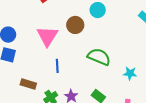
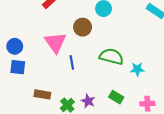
blue line: (57, 66) -> (72, 62), moved
cyan star: (130, 73) -> (137, 69), moved

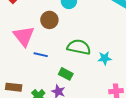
blue line: (72, 62) -> (41, 55), turned -64
green rectangle: (116, 97) -> (66, 74), moved

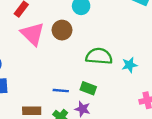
pink triangle: (24, 36) -> (32, 34), moved
blue line: (41, 55) -> (61, 91), moved

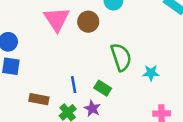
green semicircle: (99, 56) -> (121, 57), turned 55
blue line: (61, 91) -> (74, 85), turned 63

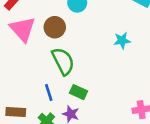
green semicircle: (121, 57) -> (63, 61), moved
cyan star: (151, 73) -> (122, 41), moved

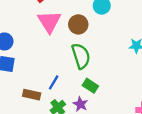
blue line: (49, 93) -> (54, 82), moved, turned 40

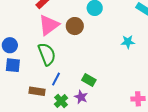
pink triangle: (49, 22) -> (49, 25), turned 30
green semicircle: (81, 56) -> (47, 54), moved

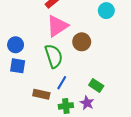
brown circle: (75, 26) -> (82, 42), moved
green cross: (61, 101) -> (66, 106), turned 32

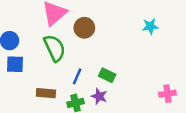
blue line: (62, 83) -> (77, 76), moved

